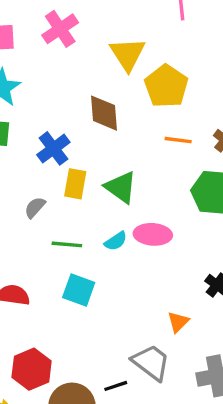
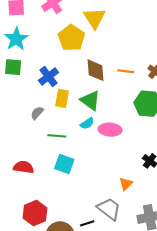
yellow pentagon: (166, 86) -> (71, 38), moved
brown diamond: (104, 113) -> (95, 70), moved
cyan semicircle: (116, 241) -> (87, 123), moved

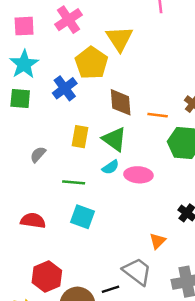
orange line: (126, 71) -> (158, 115), moved
blue cross: (49, 76) -> (65, 88), moved
gray semicircle: (37, 113) -> (38, 154), moved

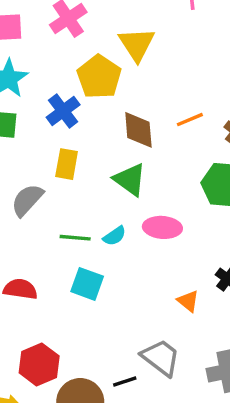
orange line: (158, 115) -> (190, 120), moved, turned -30
yellow rectangle: (80, 137) -> (67, 164), moved
gray semicircle: (38, 154) -> (27, 200), size x1.5
cyan semicircle: (110, 167) -> (114, 236), moved
orange triangle: (158, 241) -> (188, 301), moved, turned -36

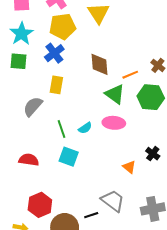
yellow pentagon: (99, 77) -> (63, 26), moved, turned 30
orange line: (190, 120) -> (130, 75), moved
green triangle: (130, 179) -> (115, 94), moved
green line: (75, 238) -> (62, 129), turned 66

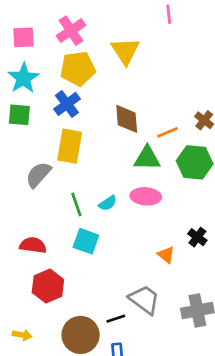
yellow rectangle: (56, 85) -> (70, 146), size x1.4
green triangle: (115, 94) -> (147, 158), turned -35
red hexagon: (40, 205) -> (48, 286), moved

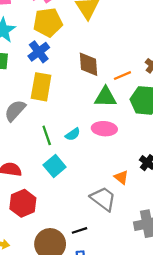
cyan square: (86, 241) -> (55, 166), turned 30
gray trapezoid: (144, 300) -> (103, 199), moved

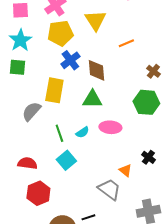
blue cross: (39, 52) -> (70, 60), moved
orange line: (122, 76) -> (126, 43), moved
green triangle: (105, 97) -> (92, 99), moved

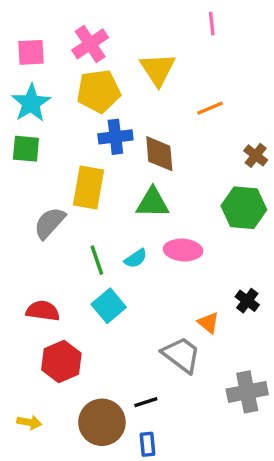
blue cross: (70, 60) -> (115, 137), turned 30

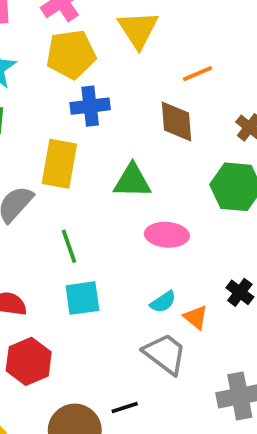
brown diamond: (159, 154) -> (176, 122), moved
cyan semicircle: (136, 258) -> (163, 302), moved
cyan square: (109, 306) -> (82, 298), turned 32

